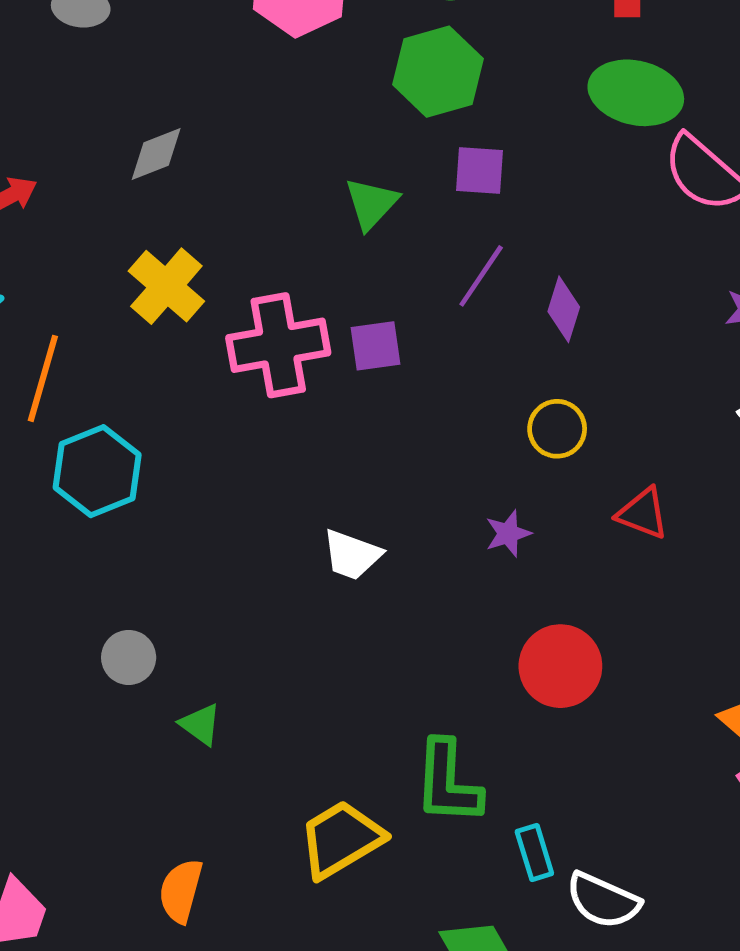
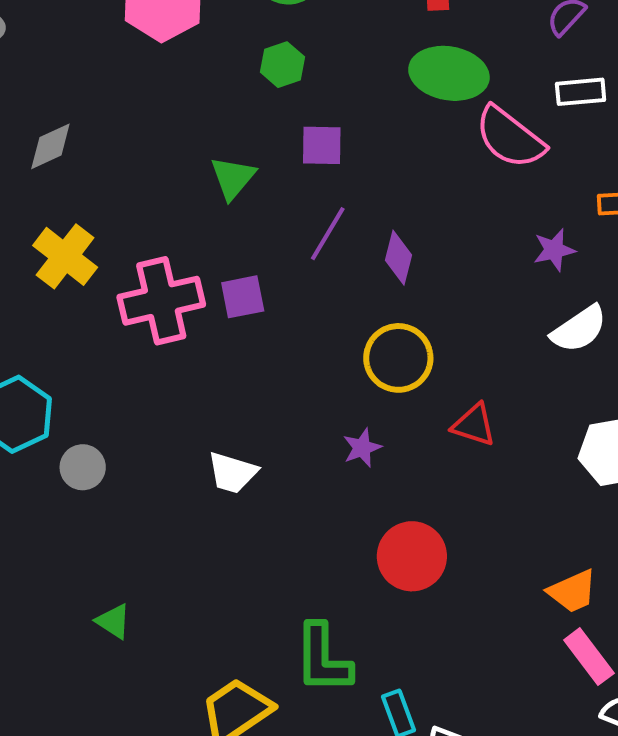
green hexagon: (438, 72) -> (282, 65), size x0.6
yellow circle: (557, 429) -> (398, 358), size x1.4
gray circle: (129, 657) -> (83, 467), moved

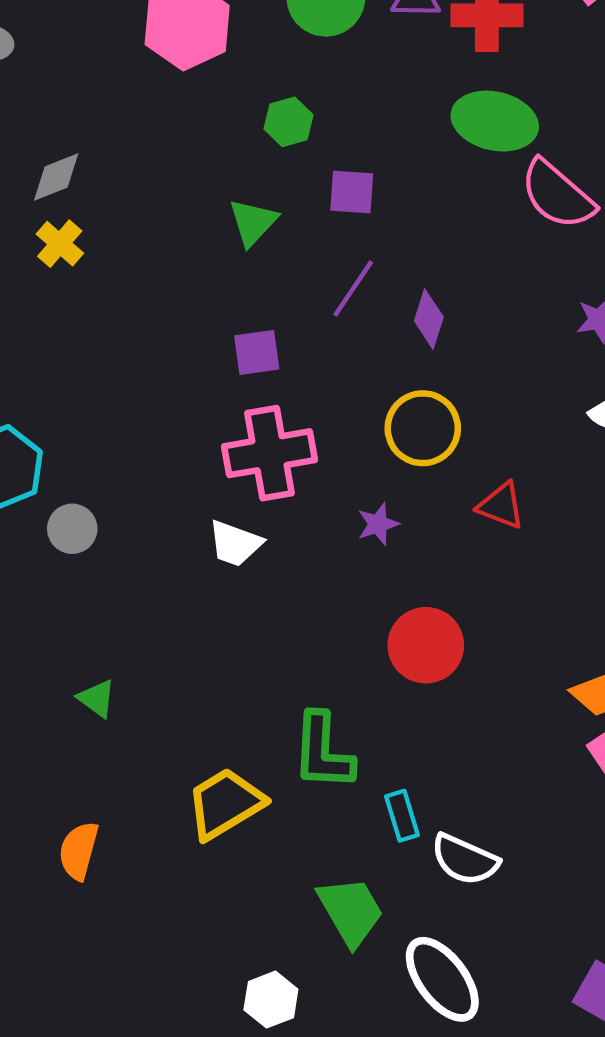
green hexagon: (282, 65) -> (288, 122), moved
yellow cross: (65, 256) -> (60, 244), moved, size x0.7
pink cross: (161, 301) -> (270, 453), moved

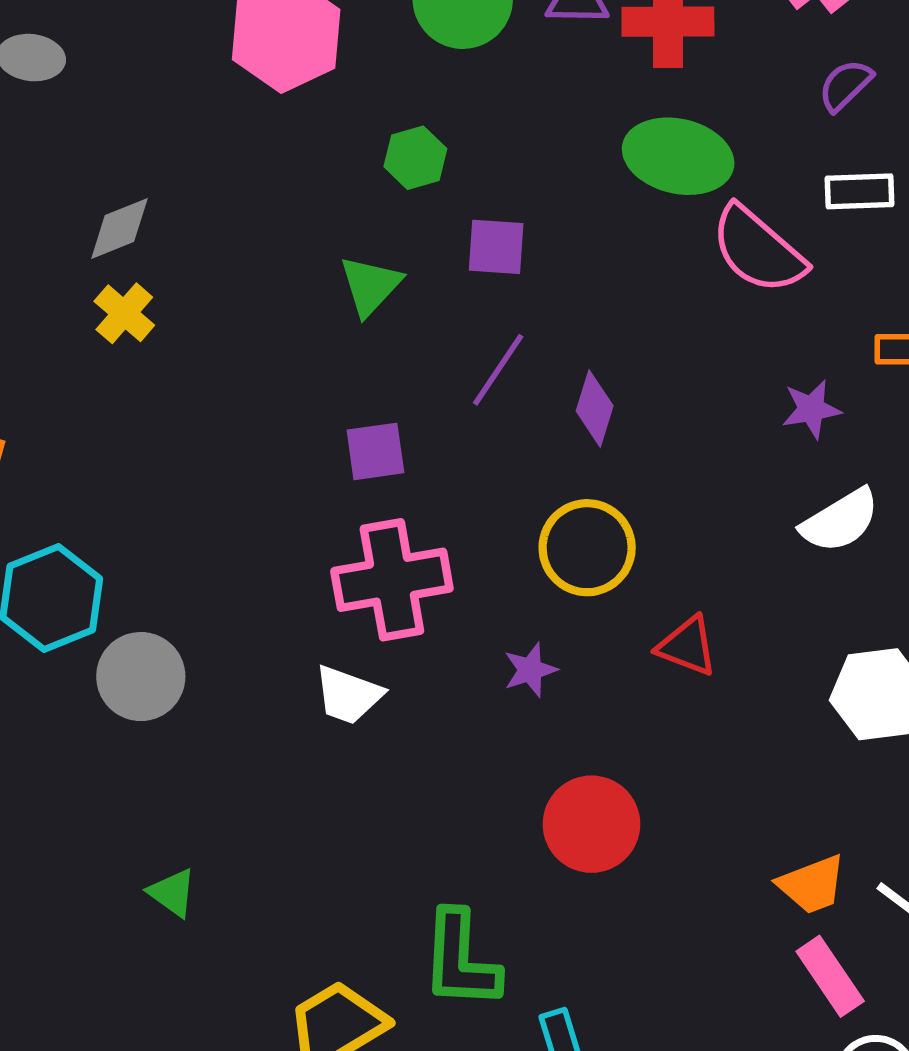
gray circle: (72, 529) -> (141, 677), size x1.4

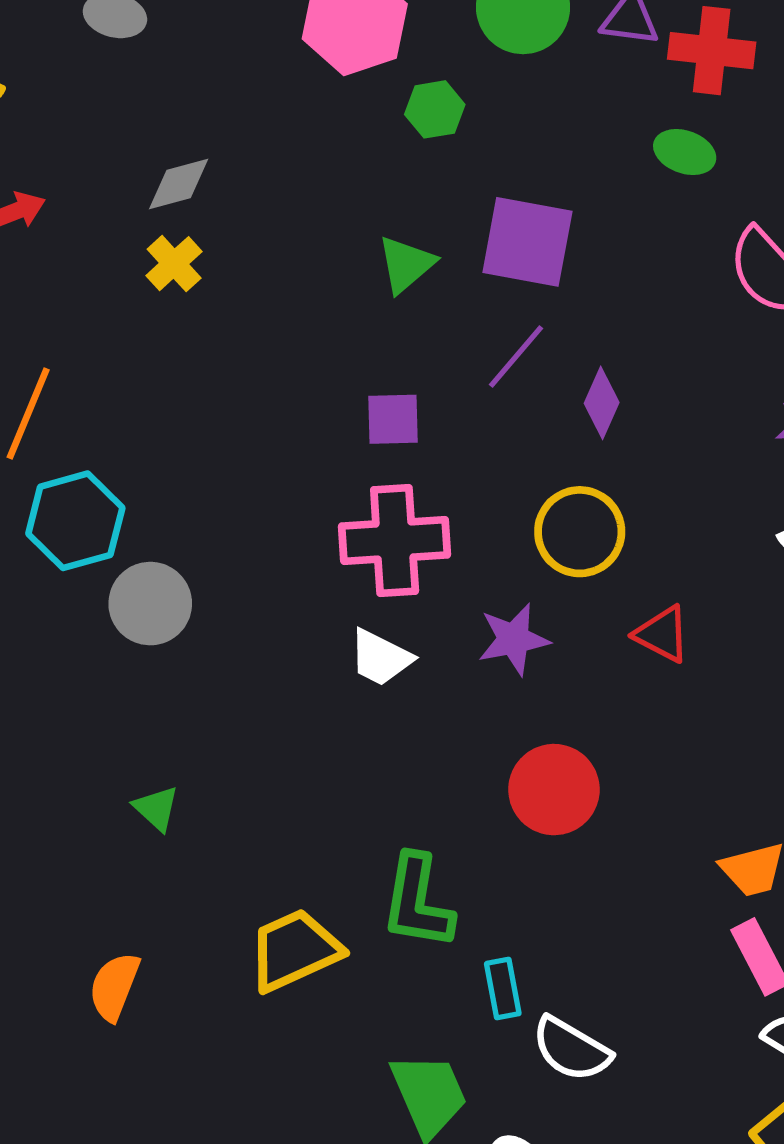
green ellipse: (678, 156) -> (685, 152), moved, size x0.6
green hexagon: (415, 158) -> (435, 109), moved
purple square: (496, 247) -> (527, 242), size x1.6
purple star: (530, 670) -> (514, 639), size x1.4
white trapezoid: (348, 695) -> (380, 658), moved

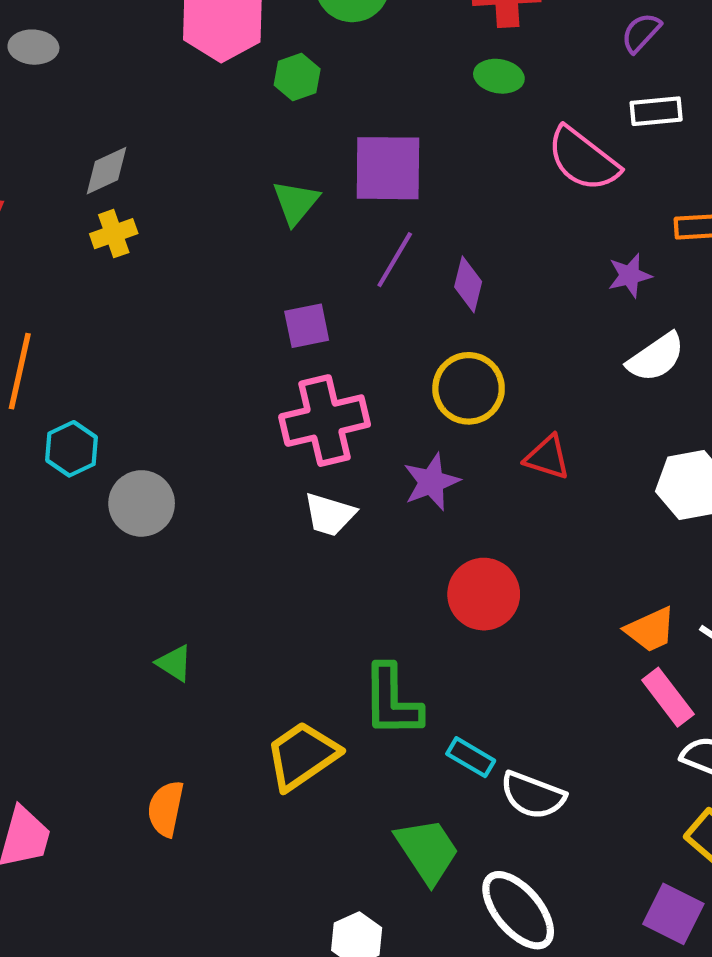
yellow cross: (174, 264) -> (114, 234), turned 33
cyan hexagon: (75, 521) -> (72, 449), size x0.7
cyan rectangle: (503, 989) -> (471, 757), turned -39

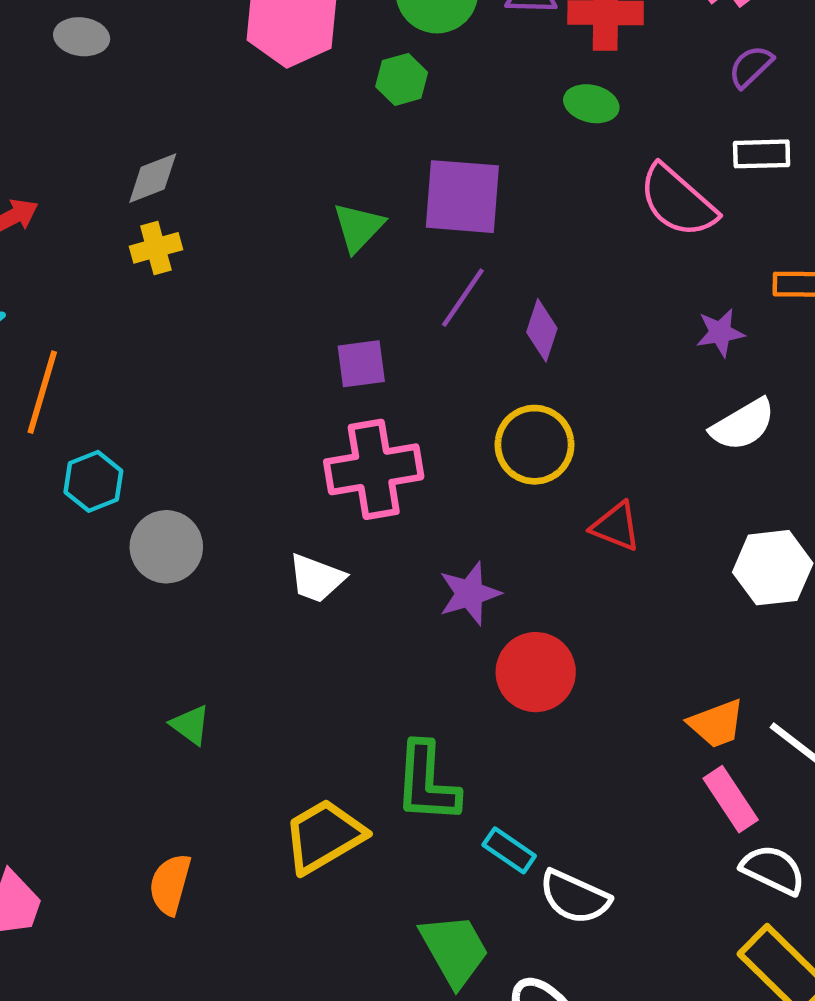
green hexagon: (297, 77) -> (402, 79), moved
purple star: (431, 482) -> (470, 593), moved
white trapezoid: (330, 514) -> (316, 578), moved

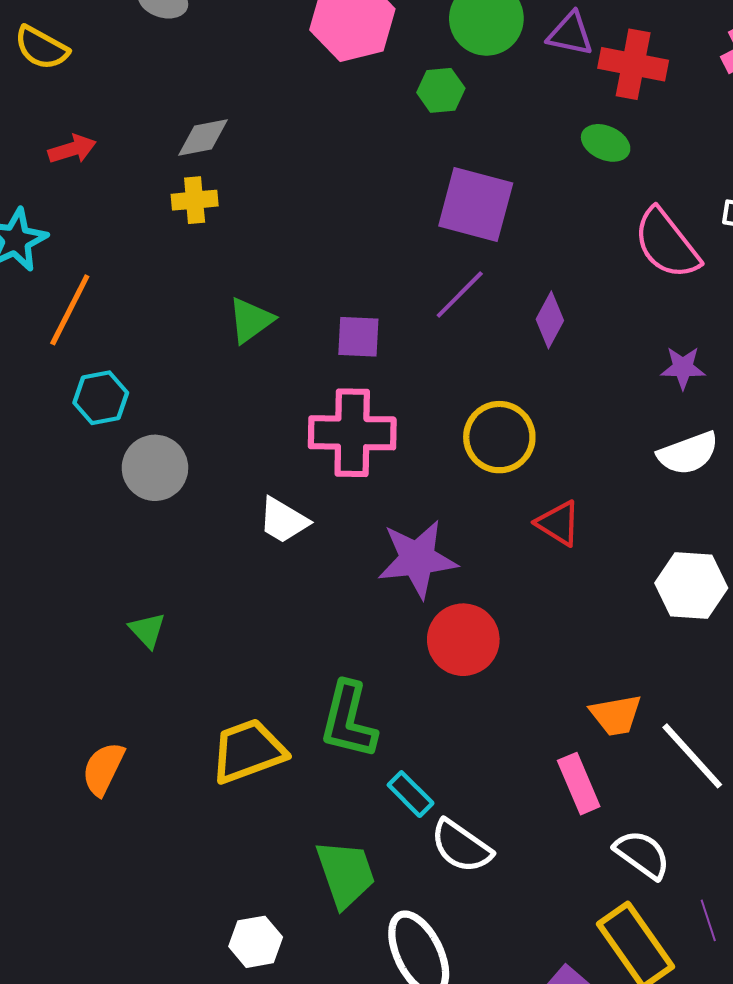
green triangle: (358, 227) -> (251, 320), moved
purple diamond: (542, 330) -> (550, 320), moved
purple star: (470, 593) -> (417, 559), size x1.4
pink rectangle: (731, 799) -> (579, 784), moved

